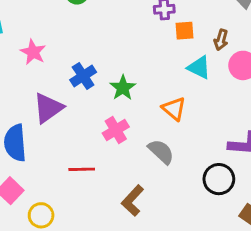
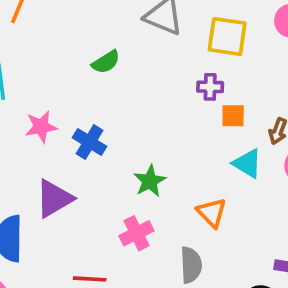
pink star: (33, 52) -> (41, 127), turned 30
blue cross: (83, 76) -> (90, 142), moved, turned -30
gray semicircle: (161, 152) -> (191, 265), turned 40

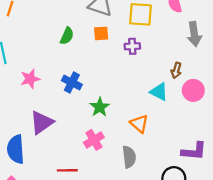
green semicircle: (106, 62) -> (67, 36), turned -30
orange square: (233, 116) -> (101, 33), moved
blue cross: (90, 142) -> (72, 83), moved

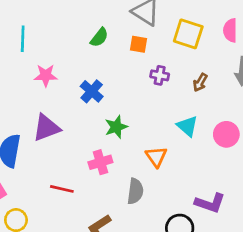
purple cross: (132, 46) -> (160, 75), moved
brown arrow: (176, 70) -> (200, 82), moved

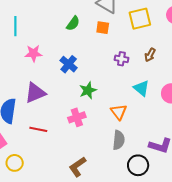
yellow square: (188, 34) -> (140, 19), turned -30
purple cross: (160, 75) -> (121, 59), moved
red line: (62, 189) -> (38, 129), moved
gray semicircle: (135, 191) -> (119, 140), moved

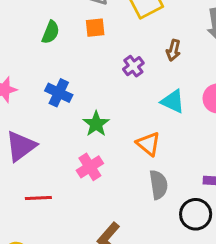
purple cross: (121, 59) -> (133, 66), turned -32

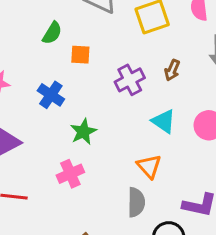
orange square: (95, 28) -> (80, 55), moved
purple cross: (133, 66) -> (130, 80), size x1.4
orange triangle: (148, 144) -> (149, 166), moved

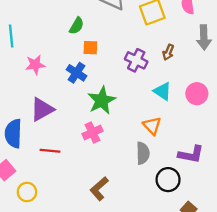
orange square: (80, 55) -> (90, 48), moved
purple cross: (130, 80) -> (136, 60), turned -35
green star: (83, 132) -> (102, 100), size x1.4

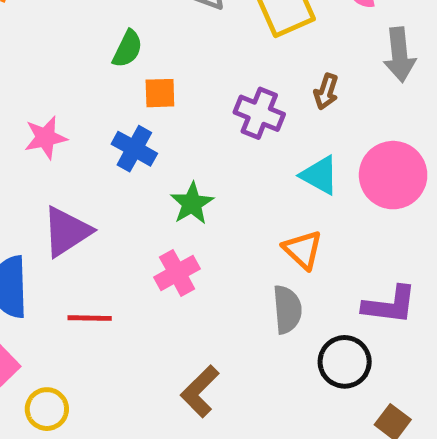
pink circle: (197, 94) -> (393, 175), size x1.4
green star: (102, 100) -> (192, 203), size x0.7

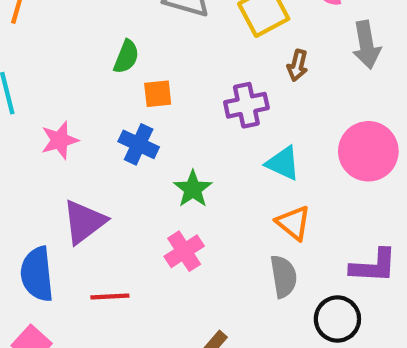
brown arrow: (326, 92) -> (297, 65), moved
purple cross: (259, 113) -> (246, 105), turned -30
cyan triangle: (320, 175) -> (283, 163), moved

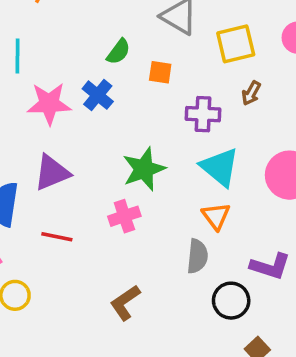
orange square: (158, 94) -> (160, 72), moved
pink star: (60, 140) -> (49, 104), size x1.4
blue cross: (139, 144) -> (98, 95), moved
cyan triangle: (283, 163) -> (220, 167), size x1.4
green star: (193, 189) -> (144, 169), size x1.4

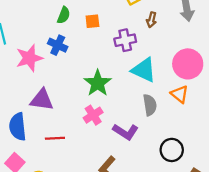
purple triangle: (52, 173) -> (42, 100), turned 45
orange triangle: (216, 216) -> (180, 94), moved
gray semicircle: (197, 256) -> (150, 105), moved
purple L-shape: (270, 266) -> (126, 132), moved, turned 30

